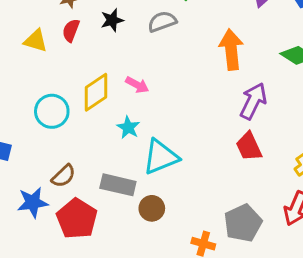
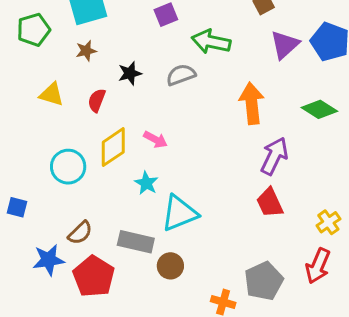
red semicircle: (71, 30) -> (97, 100), moved

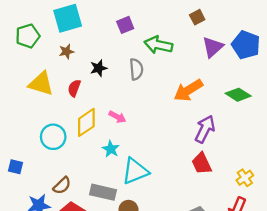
gray semicircle: (181, 75) -> (136, 69), turned 105
yellow triangle: (52, 94) -> (41, 84), size x1.4
orange arrow: (252, 103) -> (188, 90), turned -116

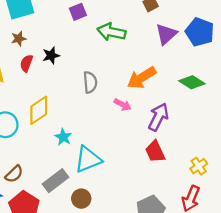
gray semicircle: (136, 69) -> (90, 82), moved
red semicircle: (74, 88) -> (26, 63), moved
pink arrow: (117, 117) -> (123, 105), moved
gray rectangle: (103, 192) -> (55, 181), turned -50

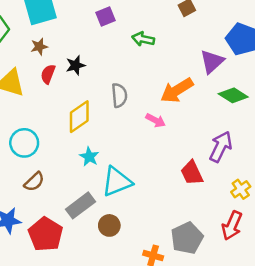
green arrow: (111, 32) -> (143, 39), size x0.7
purple triangle: (166, 34) -> (212, 62), moved
yellow diamond: (39, 110) -> (79, 117), moved
purple arrow: (158, 117) -> (221, 147), moved
brown semicircle: (14, 174) -> (34, 182), moved

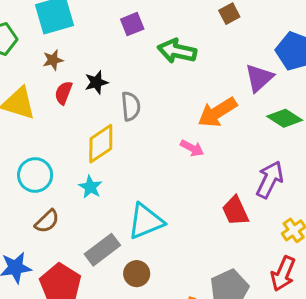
green arrow: (143, 39) -> (177, 51), size x1.4
gray semicircle: (119, 95) -> (131, 106), moved
cyan star: (89, 157) -> (90, 187), moved

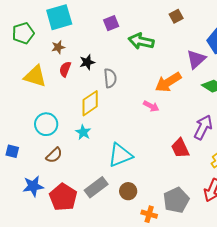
gray rectangle: (102, 250) -> (96, 187), moved
brown circle: (137, 274) -> (128, 191), moved

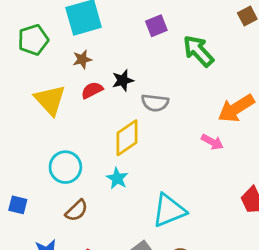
green arrow: (141, 41) -> (198, 51), turned 35
red semicircle: (65, 69) -> (92, 90), turned 42
yellow triangle: (35, 76) -> (50, 100), turned 30
gray semicircle: (110, 78) -> (155, 103), turned 102

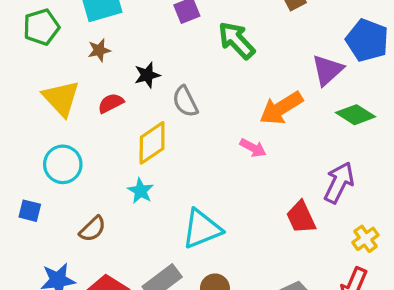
red semicircle: (92, 90) -> (111, 103), moved
gray semicircle: (155, 103) -> (185, 101), turned 56
cyan circle: (65, 167) -> (63, 164), moved
blue square: (18, 205) -> (30, 211), moved

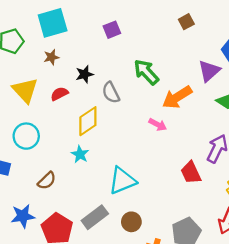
green arrow: (236, 40) -> (146, 72), moved

